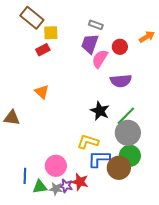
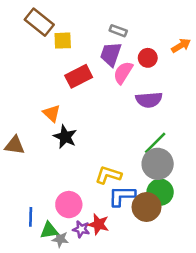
red rectangle: (43, 50) -> (79, 76), moved, size x1.5
black star: (100, 111) -> (65, 137), moved
gray star: (56, 189) -> (60, 239), moved

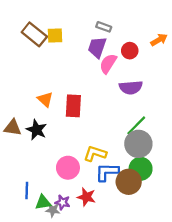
brown rectangle: (39, 22) -> (34, 34), moved
red rectangle: (79, 76) -> (73, 106), moved, turned -60
black star: (65, 137) -> (37, 130), moved
pink circle: (69, 205) -> (68, 168), moved
purple star: (81, 229) -> (63, 202), moved

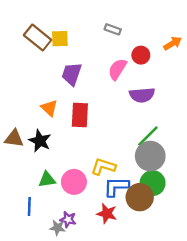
purple trapezoid: (97, 47) -> (72, 74), moved
red star: (86, 197) -> (107, 214), moved
green triangle: (43, 202) -> (47, 180), moved

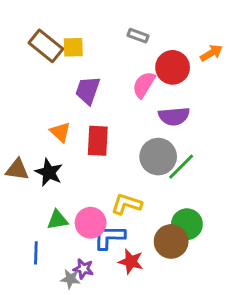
red circle: (141, 55) -> (173, 67), size x1.5
gray circle: (150, 156) -> (158, 157), moved
blue L-shape: (116, 187) -> (109, 237), moved

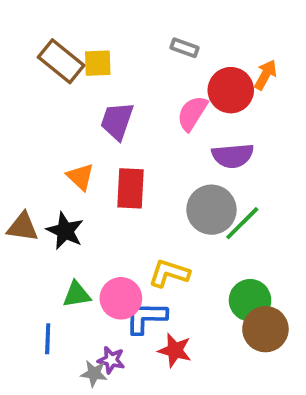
orange arrow: (211, 53) -> (265, 75), moved, turned -30
brown circle: (171, 241) -> (265, 329), moved

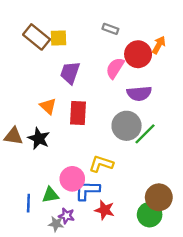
green triangle: (77, 294) -> (50, 195), moved
green circle: (250, 300) -> (150, 215), moved

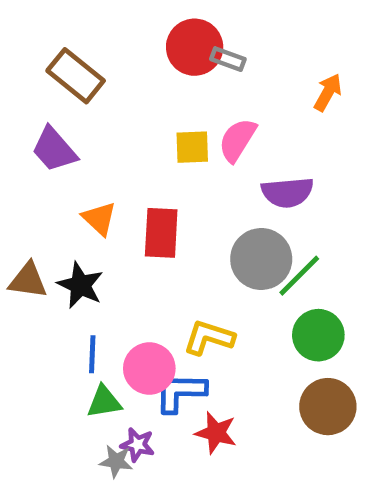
yellow square: (58, 38) -> (192, 147), moved
red circle: (138, 54) -> (195, 47), moved
purple trapezoid: (70, 73) -> (54, 150), moved, turned -60
blue line: (28, 203) -> (92, 354), moved
green circle: (150, 215) -> (318, 335), moved

